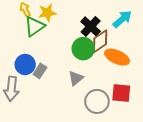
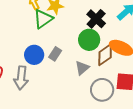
brown diamond: (100, 41) -> (105, 55), moved
gray rectangle: (40, 71) -> (55, 54), moved

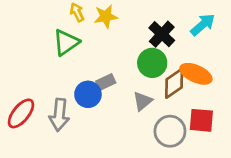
green triangle: (43, 19) -> (66, 42), moved
gray rectangle: (55, 54) -> (106, 82), turned 32
blue circle: (34, 55) -> (88, 94), moved

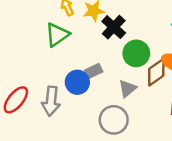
black cross: (162, 34) -> (114, 27), moved
gray circle: (170, 131) -> (114, 120), moved

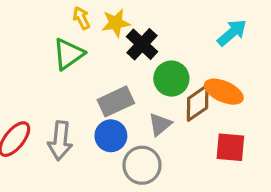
gray rectangle: (94, 71) -> (116, 101), size x1.5
blue circle: (77, 82) -> (111, 136), moved

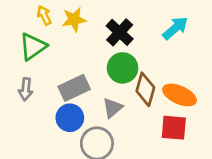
black cross: (142, 44) -> (120, 32), moved
orange ellipse: (224, 92) -> (180, 95), moved
brown diamond: (198, 103) -> (145, 89), turned -40
gray arrow: (60, 141) -> (26, 89), moved, size x0.7

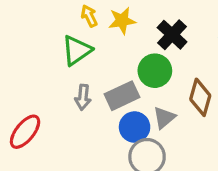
green circle: (123, 68) -> (155, 71), moved
gray arrow: (26, 89) -> (83, 97), moved
blue circle: (70, 118) -> (135, 127), moved

